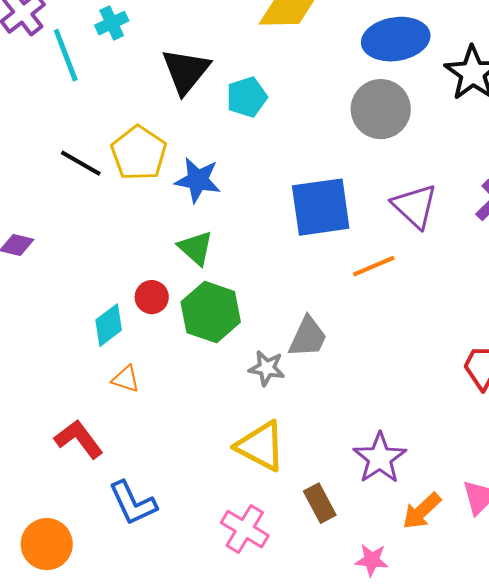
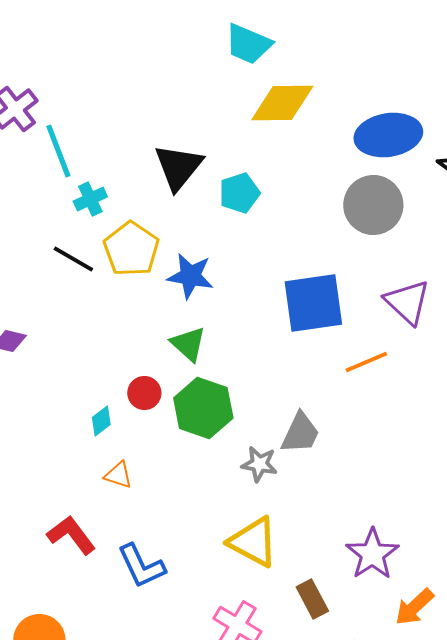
cyan cross: (112, 23) -> (90, 199), moved
cyan diamond: (109, 325) -> (101, 421), size x0.7
blue L-shape: (133, 503) -> (141, 566), moved

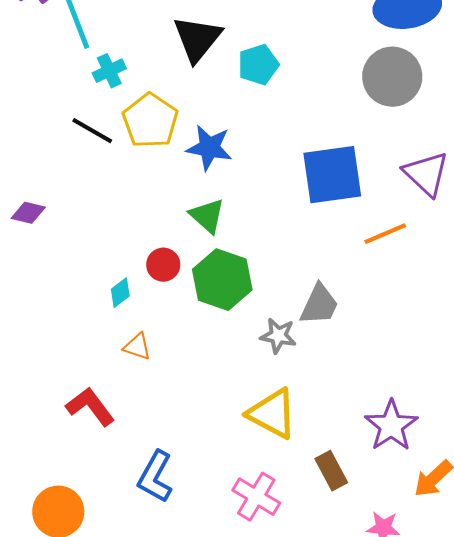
blue L-shape: (141, 566) -> (155, 477), moved, turned 54

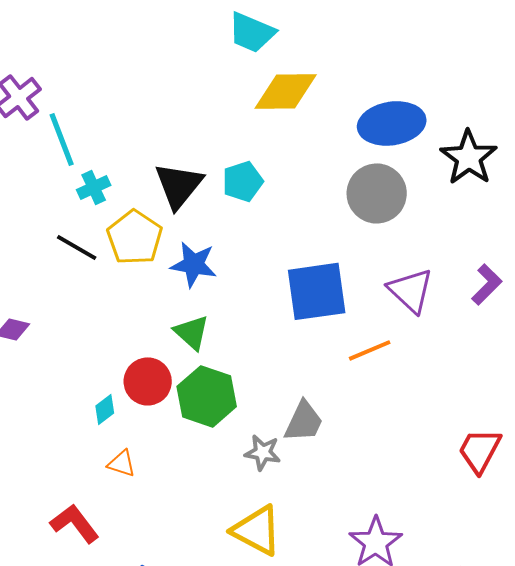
black triangle: (197, 39) -> (179, 185), moved
red circle: (163, 265) -> (148, 381), size x1.4

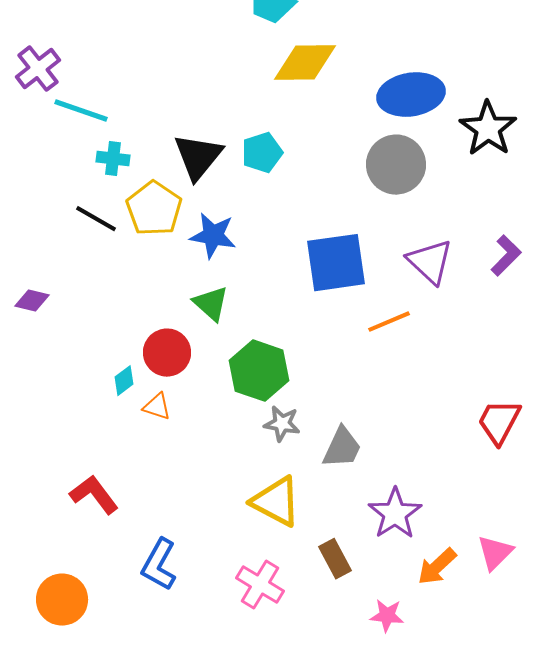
cyan line: (62, 139) -> (81, 111), turned -50
cyan cross: (94, 187) -> (113, 159), turned 32
green hexagon: (207, 396) -> (259, 371), moved
gray trapezoid: (304, 421) -> (342, 448), moved
orange triangle: (122, 463) -> (157, 407), moved

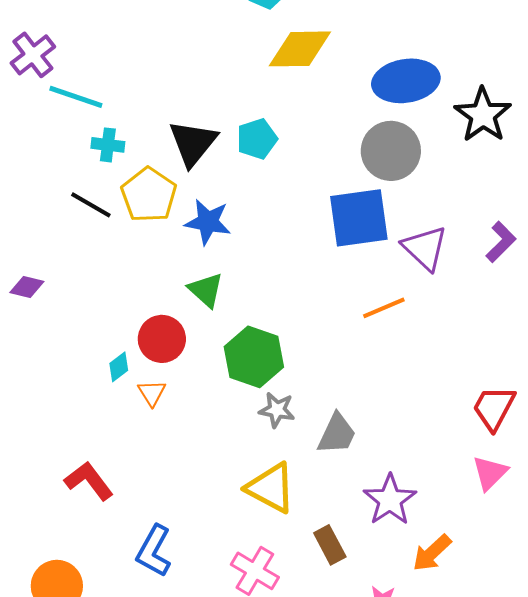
blue square: (336, 263) -> (359, 218), moved
orange triangle: (157, 407) -> (152, 393), turned 40
pink triangle: (495, 553) -> (490, 473), moved

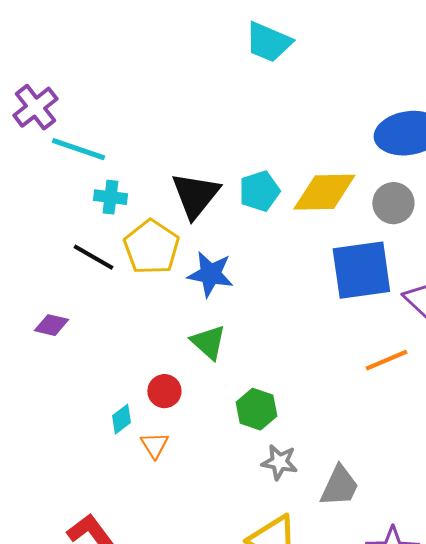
yellow diamond: (300, 49) -> (324, 192), moved
gray circle: (391, 151) -> (393, 203), size x0.7
purple diamond: (27, 287) -> (51, 325), moved
red circle: (162, 339) -> (164, 391), size x0.7
green hexagon: (254, 357) -> (256, 409), size x0.7

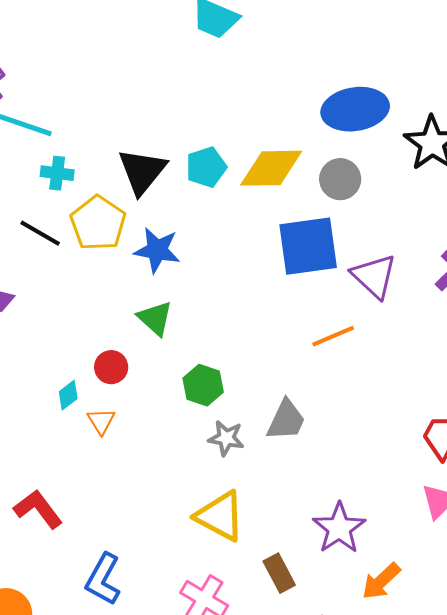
gray trapezoid: (339, 486) -> (286, 420), moved

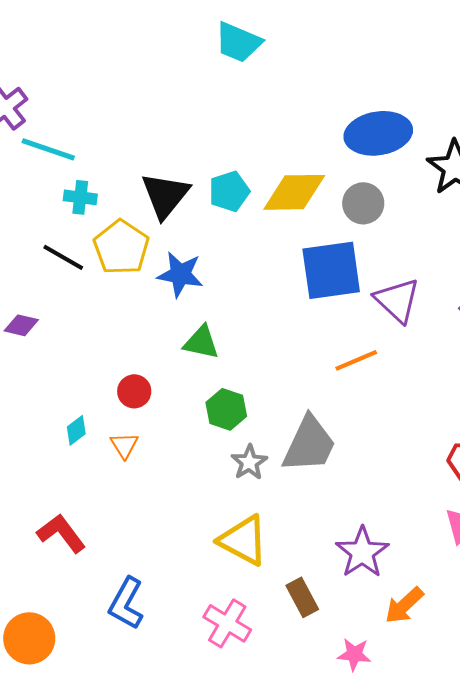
green triangle: (155, 318) -> (201, 342), moved, turned -30
cyan diamond: (68, 395) -> (76, 430), moved
gray trapezoid: (286, 420) -> (309, 444), size x1.4
gray star: (226, 438) -> (249, 462), turned 30

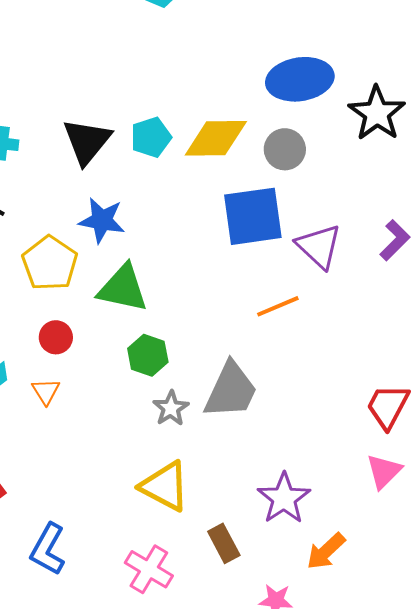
yellow pentagon: (121, 247) -> (50, 263), moved
green triangle: (201, 342) -> (123, 288), size x1.4

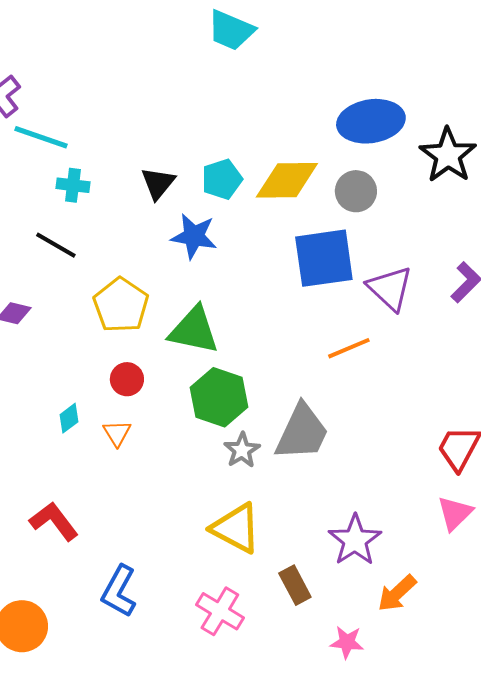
black triangle: (87, 141) -> (158, 183), size x0.7
blue star: (102, 220) -> (194, 236), moved
green hexagon: (148, 355) -> (219, 397), size x1.4

